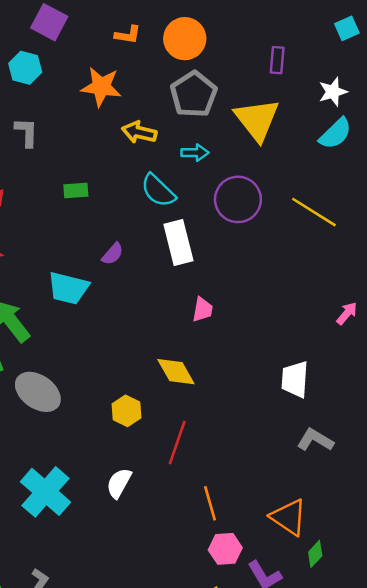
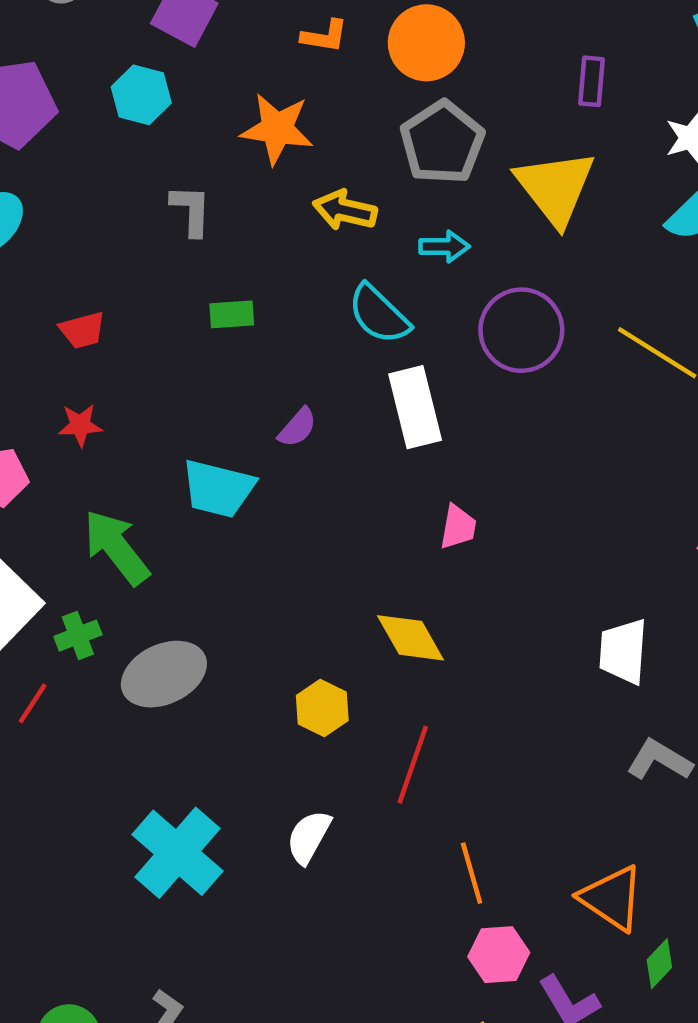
gray L-shape: (26, 132) -> (191, 210), moved
gray ellipse: (38, 392) -> (164, 674), turned -60

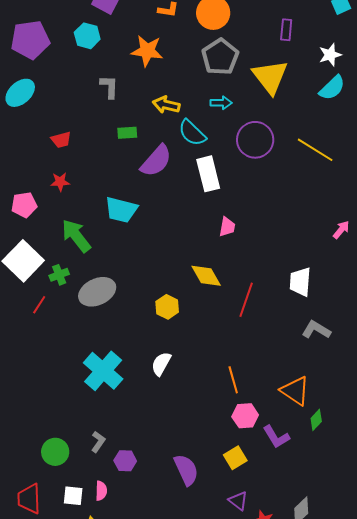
yellow arrow: (345, 210) -> (166, 105), moved
purple semicircle: (297, 427) -> (156, 161), moved, size x1.8
red line: (413, 765) -> (246, 300), moved

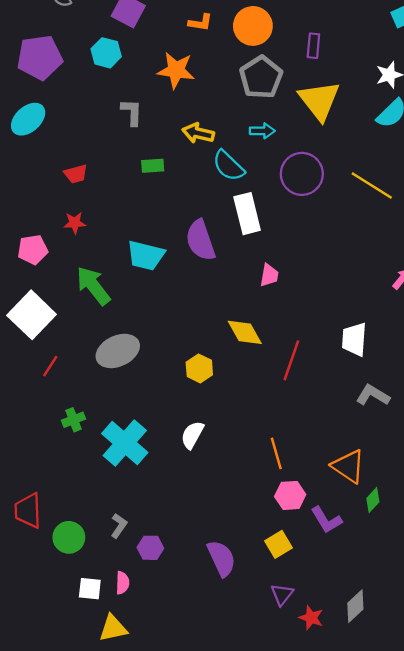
purple rectangle: (286, 30) -> (313, 46), moved
purple semicircle: (156, 161) -> (200, 240), moved, turned 120
green cross: (59, 275) -> (73, 420), moved
red trapezoid: (29, 499) -> (28, 511), moved
purple triangle: (238, 501) -> (282, 594), turned 30

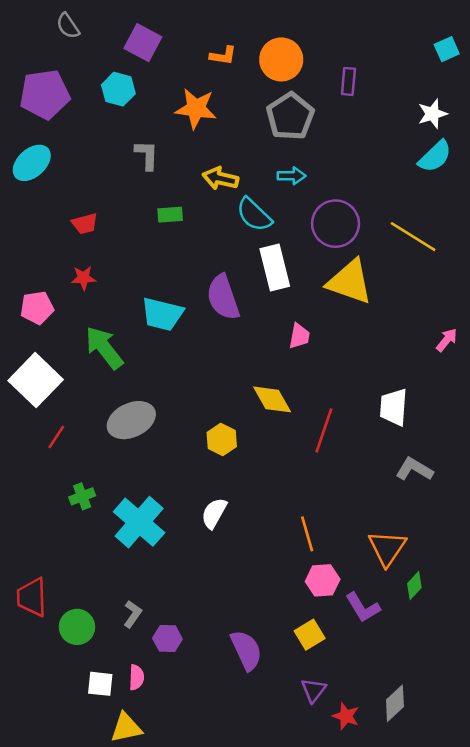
yellow triangle: (319, 101) -> (350, 282), moved, turned -33
orange triangle: (348, 466) -> (387, 548), turned 30

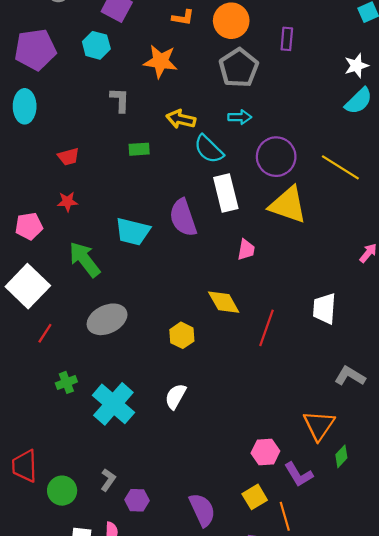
cyan ellipse: (32, 163) -> (25, 106), turned -48
gray L-shape: (414, 469) -> (350, 376), moved
orange line: (307, 534) -> (285, 516), moved

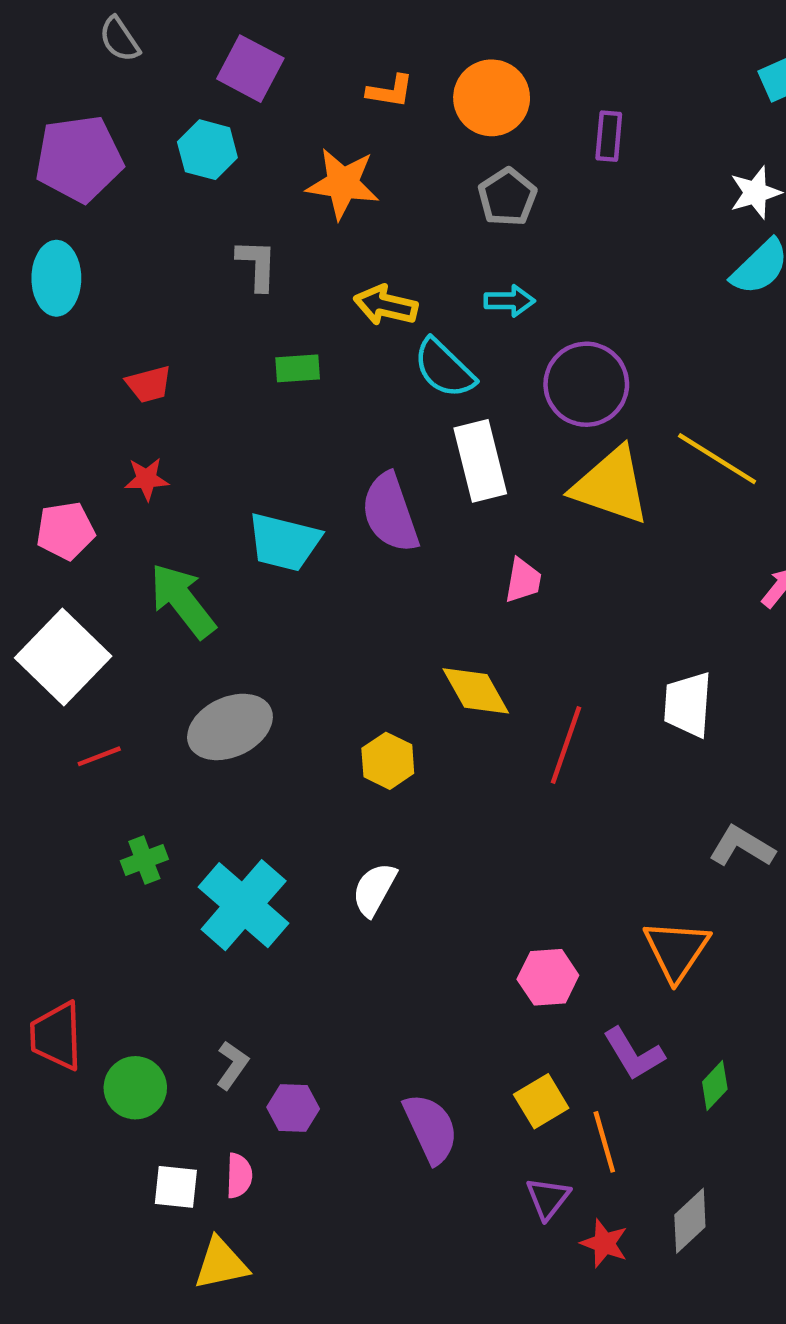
gray pentagon: (239, 68) -> (507, 197), size x0.7
yellow line: (340, 167) -> (717, 459), moved
red line: (45, 333) -> (99, 756), turned 36
pink hexagon: (265, 452) -> (548, 977), moved
green diamond: (341, 456) -> (715, 1085), moved

